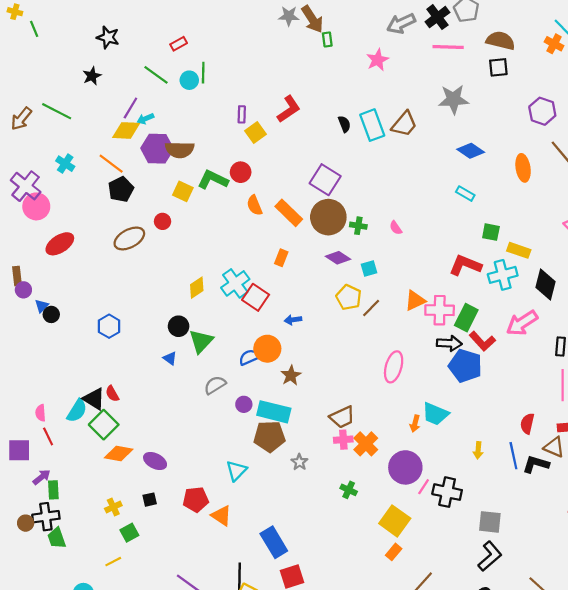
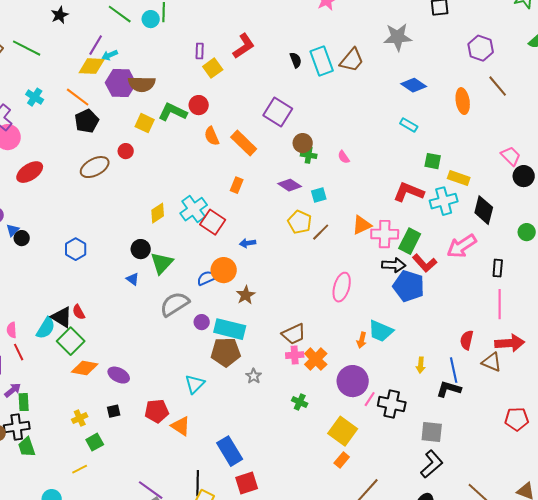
brown circle: (328, 217) -> (303, 143), moved, size x0.6
gray semicircle: (215, 385) -> (175, 304), size x1.4
black L-shape: (536, 464) -> (449, 389), moved

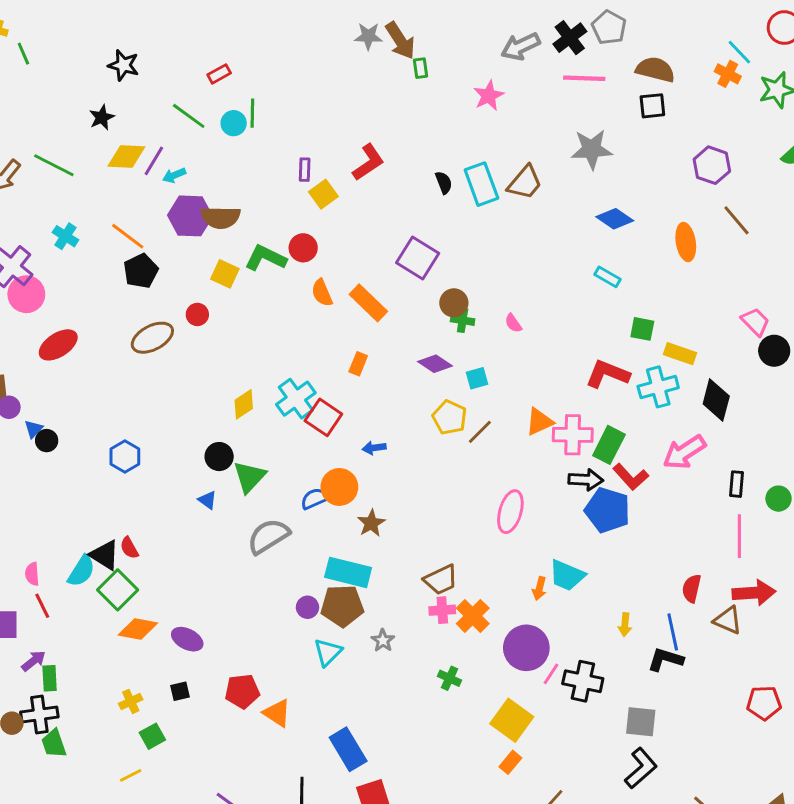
yellow diamond: (92, 66) -> (126, 157), moved
green circle: (527, 232) -> (779, 499), moved
purple circle: (202, 322) -> (307, 607), moved
cyan triangle: (195, 384) -> (328, 652), moved

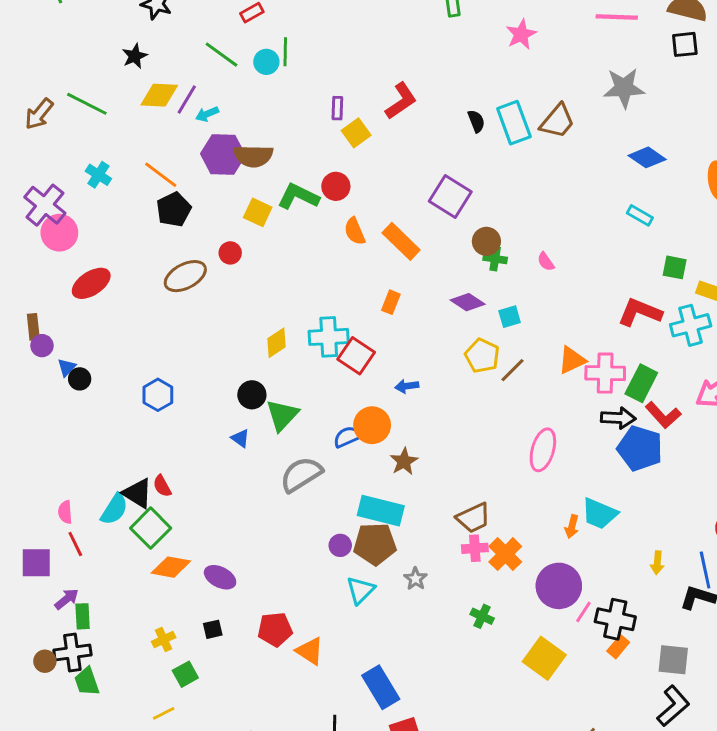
cyan cross: (296, 399) -> (329, 337), turned 33
orange rectangle: (510, 762) -> (618, 647), moved

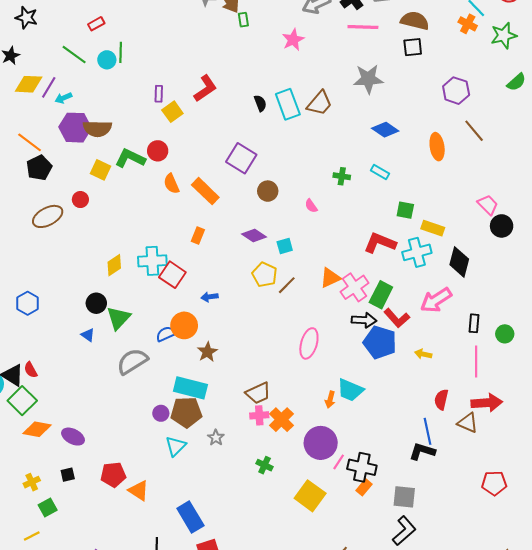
green cross: (495, 259) -> (342, 176), moved
pink cross: (605, 373) -> (354, 287), turned -36
yellow arrow: (657, 563) -> (423, 354), moved, turned 98

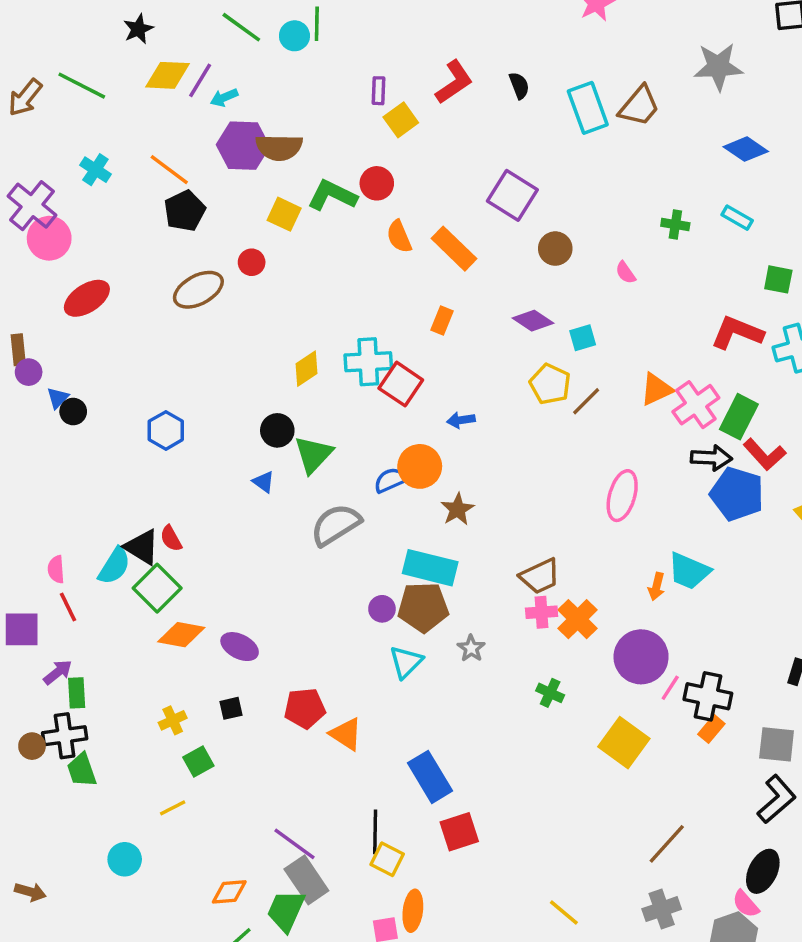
black semicircle: (260, 103) -> (519, 86), moved

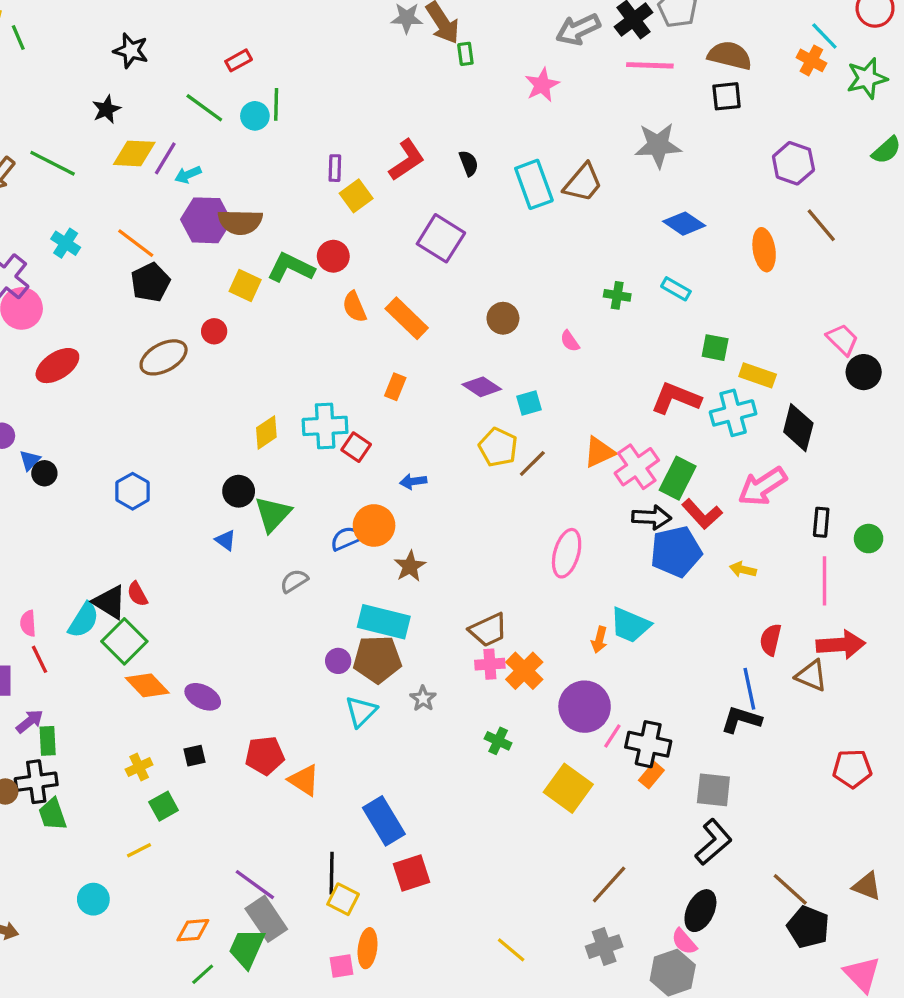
purple square: (512, 195) -> (441, 238), moved
red square: (401, 384) -> (356, 447), size x0.7
blue pentagon: (737, 494) -> (676, 552), turned -30
gray semicircle: (336, 525) -> (294, 581), size x0.6
orange diamond: (181, 635) -> (147, 685), turned 36

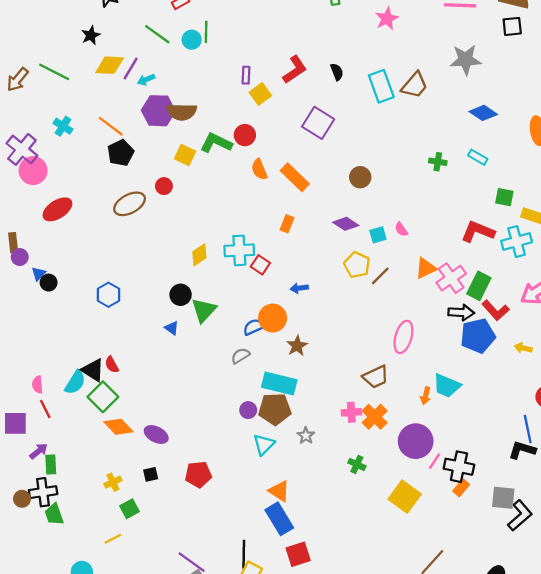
pink semicircle: (570, 341) -> (401, 229), moved
gray semicircle: (294, 581) -> (240, 356), moved
brown trapezoid: (488, 630) -> (376, 377), moved
orange triangle: (304, 780) -> (279, 491), moved
black L-shape: (713, 842) -> (520, 515), moved

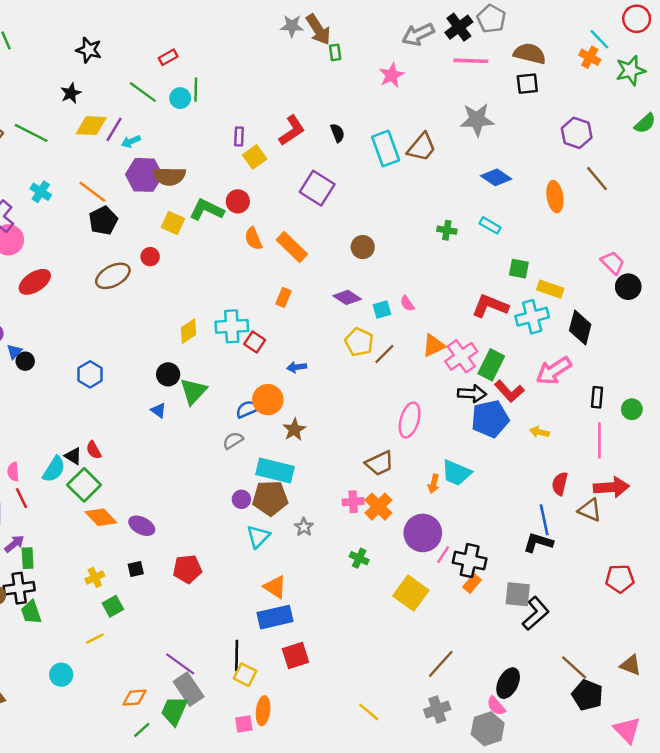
black triangle: (93, 370) -> (73, 456), size x0.7
blue rectangle: (279, 519) -> (275, 617), turned -72

